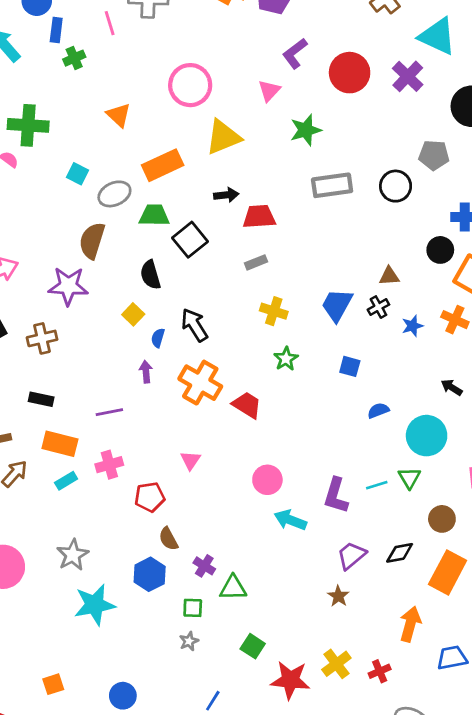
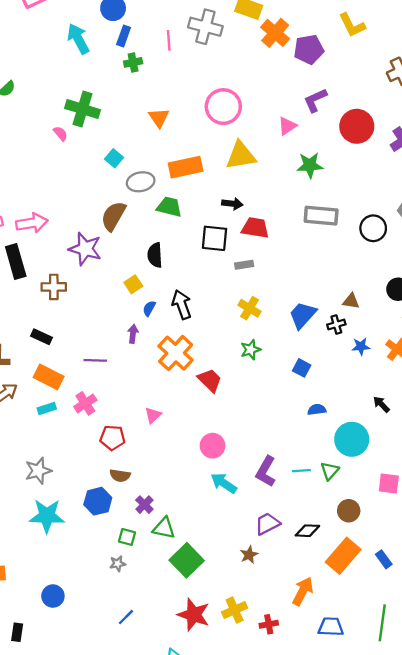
black square: (190, 240) -> (214, 238), moved, turned 32
pink cross: (109, 465) -> (85, 403), turned -30
brown semicircle: (168, 539) -> (120, 476), turned -66
green square: (253, 646) -> (187, 560), moved, size x1.6

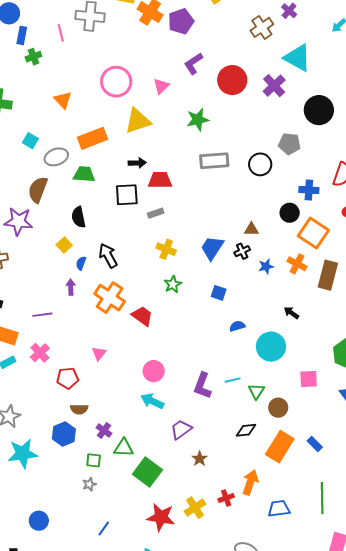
pink triangle: (287, 126) -> (161, 86), moved
green triangle: (330, 471) -> (256, 391), moved
cyan arrow: (224, 483) -> (152, 401), moved
purple trapezoid: (267, 524) -> (181, 429), moved
red cross: (269, 624) -> (226, 498), moved

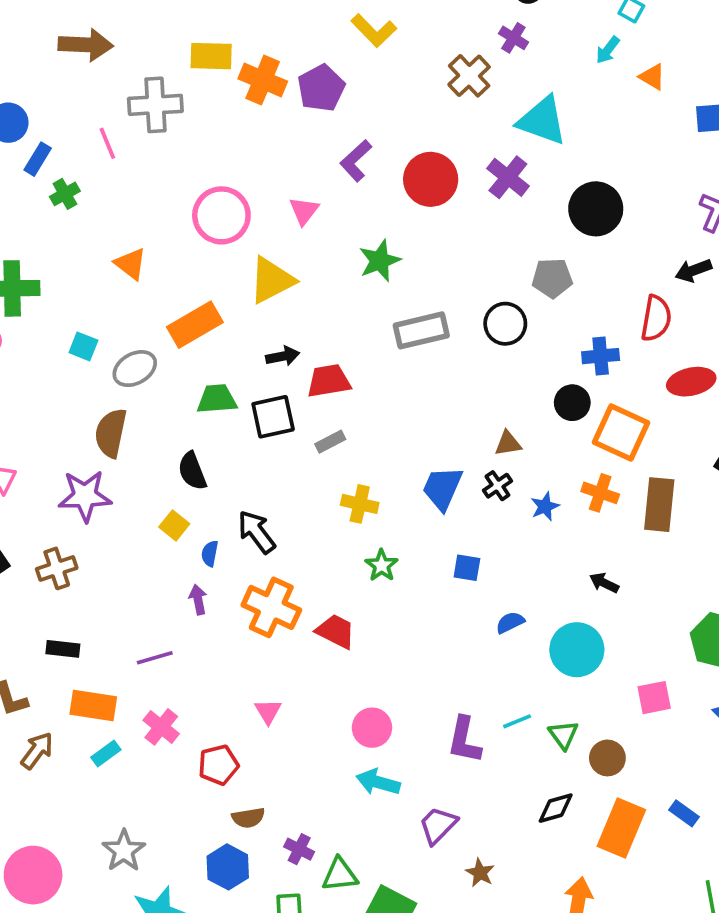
blue rectangle: (22, 35) -> (38, 159), turned 30
green trapezoid: (84, 174) -> (217, 399), moved

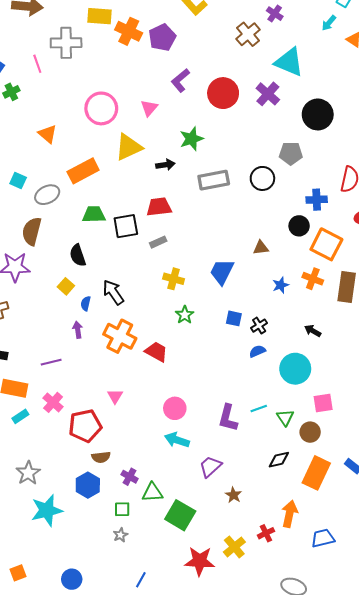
black arrow: (283, 356) -> (165, 165), moved
black cross: (497, 486) -> (259, 326), moved
pink square: (654, 698) -> (323, 403), moved
red pentagon: (218, 765) -> (85, 426), size x1.4

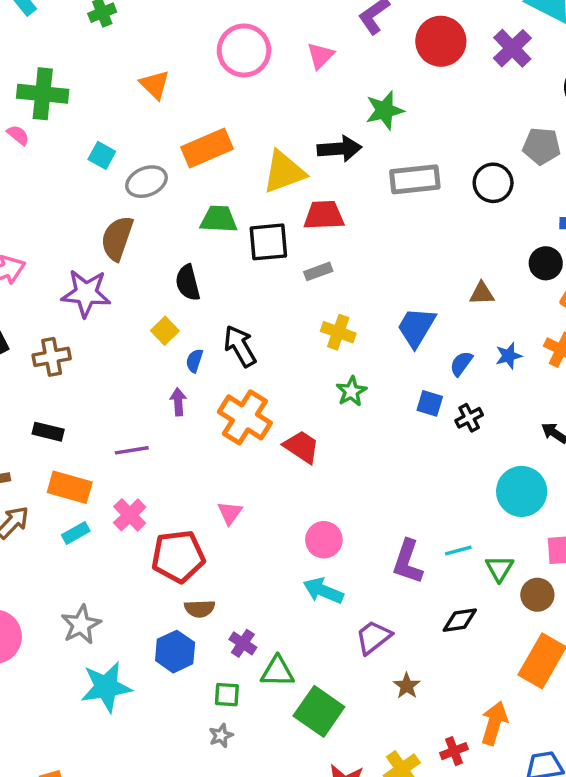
yellow triangle: (129, 147) -> (284, 172), moved
black arrow: (165, 165) -> (339, 149), size x1.4
blue semicircle: (257, 351) -> (461, 364), moved, turned -35
black diamond: (279, 460) -> (460, 620), moved

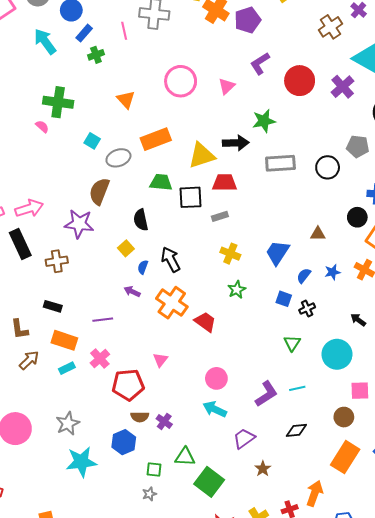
purple arrow: (178, 402) -> (132, 292), turned -63
purple L-shape: (408, 562) -> (266, 394), turned -144
green triangle: (499, 568) -> (292, 343), moved
purple cross: (243, 643) -> (164, 421), moved

